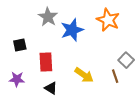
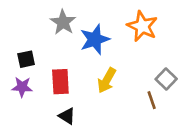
yellow arrow: (84, 75) -> (107, 80), moved, turned 84
purple star: (17, 79) -> (22, 87), moved

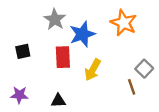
red rectangle: (60, 82) -> (63, 57), moved
purple star: (22, 87) -> (19, 95), moved
black triangle: (67, 116) -> (58, 101), turned -35

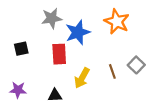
gray star: (55, 19) -> (52, 18), turned 30
yellow arrow: (93, 70) -> (82, 78), moved
brown line: (132, 87) -> (112, 71), moved

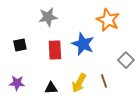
blue star: (78, 32) -> (83, 44), moved, turned -30
brown line: (112, 71) -> (104, 81), moved
yellow arrow: (82, 78) -> (79, 83), moved

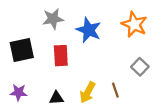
orange star: (108, 20) -> (134, 24), moved
blue star: (83, 44) -> (89, 30), moved
black square: (20, 45) -> (22, 50), size x1.6

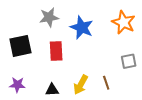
gray square: (140, 67) -> (129, 61), turned 35

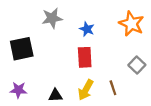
blue star: (82, 28) -> (87, 29), size x0.6
red rectangle: (56, 51) -> (85, 57), moved
gray square: (129, 61) -> (137, 65), turned -35

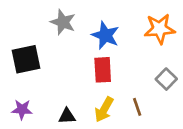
gray star: (52, 18) -> (63, 22), turned 30
orange star: (131, 24) -> (160, 29), turned -30
blue star: (87, 29) -> (105, 35), size x1.5

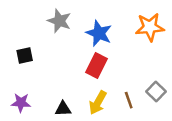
black square: (26, 59) -> (25, 56), size x0.6
red rectangle: (103, 70) -> (96, 65), turned 30
gray square: (166, 79) -> (156, 91), moved

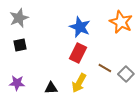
gray star: (59, 21) -> (19, 18), moved, turned 30
orange star: (150, 27) -> (121, 22), turned 30
brown line: (129, 100) -> (105, 68), moved, turned -40

